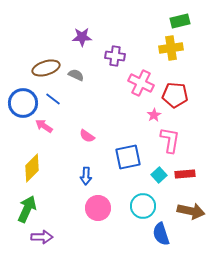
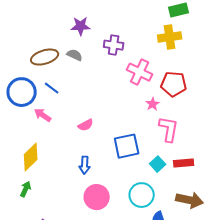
gray semicircle: (76, 75) -> (75, 55), moved
pink semicircle: (87, 136) -> (86, 125), turned -63
green arrow: (27, 209) -> (26, 189), moved, size x0.6

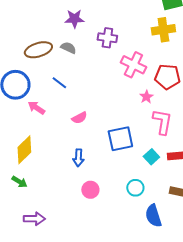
blue line: (52, 88) -> (59, 83), moved
green arrow: (26, 189) -> (19, 182), turned 98
cyan circle: (142, 195) -> (135, 188), size x0.7
pink circle: (97, 197) -> (90, 190), size x0.7

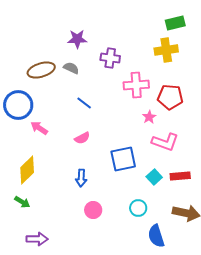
pink cross: (133, 65) -> (136, 85), turned -30
blue line: (59, 83) -> (84, 103), moved
pink L-shape: (162, 122) -> (165, 142), turned 100

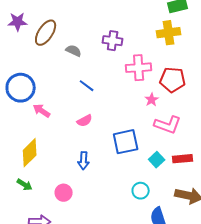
purple star: (77, 39) -> (18, 22), moved
brown ellipse: (41, 70) -> (46, 33), moved, turned -40
pink circle: (93, 210) -> (64, 193), moved

